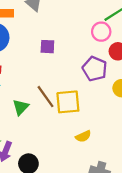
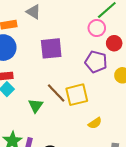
purple square: (47, 47) -> (51, 48), size x1.6

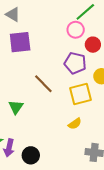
purple square: (51, 48) -> (20, 42), moved
brown line: (56, 93) -> (43, 84), moved
yellow square: (77, 95) -> (81, 94), moved

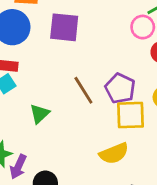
purple pentagon: (75, 63) -> (120, 88), moved
yellow semicircle: (75, 124) -> (114, 153), size x1.5

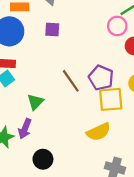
purple square: (64, 27) -> (52, 29), size x0.6
purple arrow: (18, 167) -> (25, 129), moved

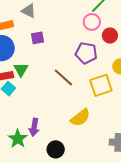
purple pentagon: (101, 78) -> (86, 53), moved
green triangle: (35, 102) -> (21, 70), moved
yellow semicircle: (99, 132) -> (80, 118), moved

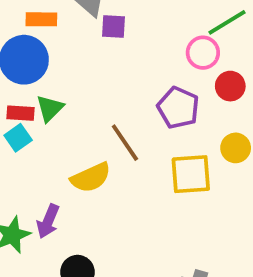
purple square: (38, 38) -> (114, 26), moved
yellow semicircle: (80, 118) -> (91, 178), moved

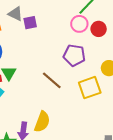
red circle: (230, 86) -> (99, 29), moved
yellow semicircle: (91, 178) -> (42, 122), moved, turned -30

